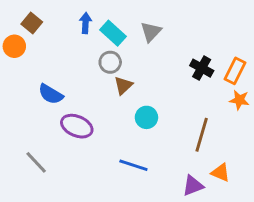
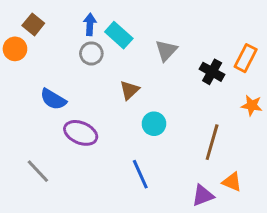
gray triangle: (151, 32) -> (166, 50), moved
gray circle: (110, 62) -> (91, 53), moved
orange rectangle: (235, 71) -> (246, 58), moved
blue line: (133, 165) -> (140, 174), turned 48

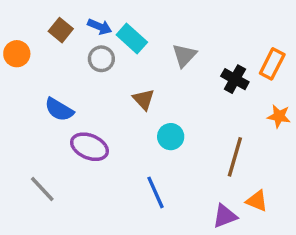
brown square: (33, 24) -> (61, 30), moved
blue arrow: (90, 24) -> (100, 27), turned 110
brown triangle: (130, 90) -> (144, 99), turned -30

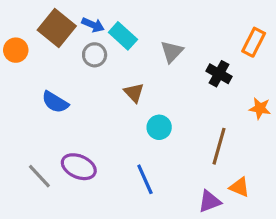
brown square: (61, 30) -> (57, 28), size x1.6
orange rectangle: (272, 64) -> (254, 42), moved
purple ellipse: (90, 147) -> (79, 167), moved

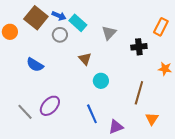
black cross: (219, 74) -> (139, 47), turned -35
purple ellipse: (79, 167) -> (50, 106), turned -70
orange triangle: (239, 187) -> (152, 119), turned 40
purple triangle: (210, 201) -> (116, 127), moved

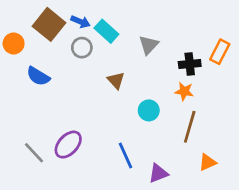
orange rectangle: (161, 27) -> (220, 52), moved
blue semicircle: (35, 65) -> (38, 76), moved
orange star: (165, 69) -> (184, 91), moved
cyan circle: (101, 81) -> (149, 110), moved
orange triangle: (152, 119) -> (207, 162), turned 32

